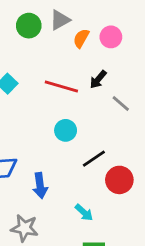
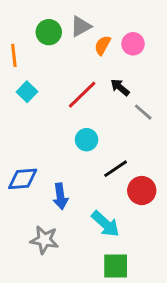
black arrow: (98, 79) -> (120, 87), turned 90
red line: (61, 86) -> (82, 95), turned -60
cyan arrow: (84, 213) -> (105, 224), size x1.5

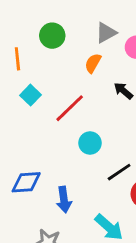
gray triangle: (81, 26) -> (106, 33), moved
orange semicircle: (103, 45) -> (93, 63), moved
red line: (82, 95) -> (70, 108), moved

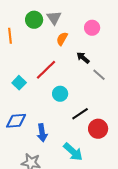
gray triangle: (106, 33) -> (54, 18), moved, turned -35
cyan square: (30, 95) -> (19, 83), moved

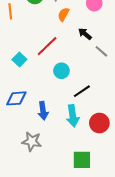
red circle: (98, 129) -> (99, 123), moved
cyan arrow: (73, 152) -> (73, 116), moved, turned 40

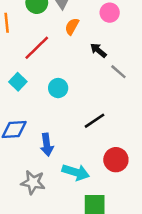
red line: (47, 46) -> (37, 48), moved
cyan circle: (61, 71) -> (58, 88), moved
cyan arrow: (73, 116) -> (76, 172), moved, turned -65

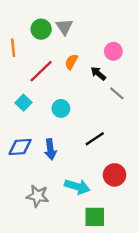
pink circle: (110, 13) -> (113, 51), moved
orange semicircle: (72, 26) -> (71, 62), moved
blue arrow: (47, 145) -> (50, 149), moved

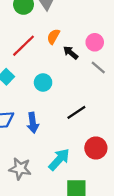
pink circle: (113, 51) -> (95, 42), moved
black arrow: (98, 73) -> (71, 53), moved
cyan arrow: (77, 187) -> (59, 159), turned -65

